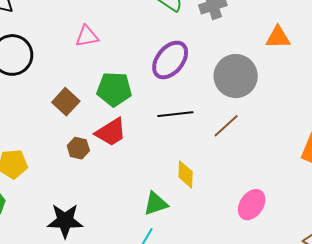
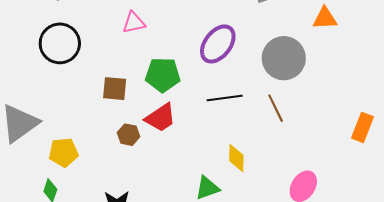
brown square: (66, 102) -> (115, 89), turned -36
brown line: (226, 126) -> (276, 108), turned -72

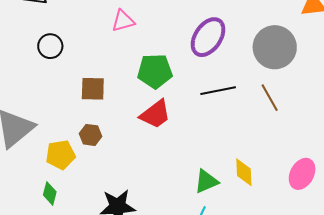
black circle: (60, 43) -> (50, 46), size x0.6
brown square: (115, 89) -> (93, 89), moved
brown hexagon: (128, 135) -> (90, 135), moved
yellow diamond: (236, 158) -> (244, 172), moved

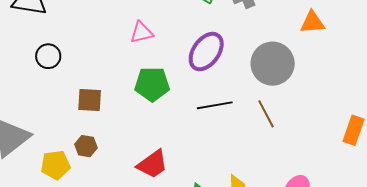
pink triangle: (123, 21) -> (142, 32), moved
red trapezoid: (155, 114) -> (152, 164), moved

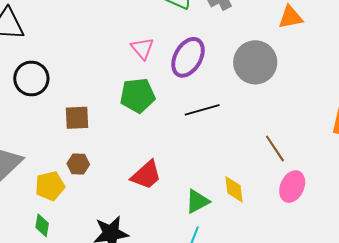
pink triangle: (142, 32) -> (142, 48), moved, turned -50
black circle: (48, 56) -> (31, 78), size x1.4
brown line: (266, 114) -> (275, 148), moved

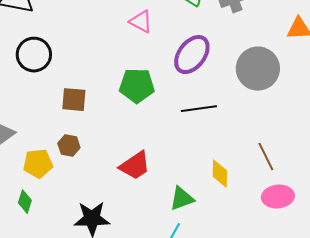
pink triangle: (142, 48) -> (141, 22), moved, turned -30
pink ellipse: (292, 187) -> (278, 197), turned 52
yellow diamond: (234, 189) -> (220, 174), moved

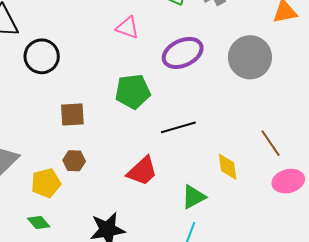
black circle: (34, 55) -> (42, 56), moved
purple ellipse: (192, 55) -> (183, 53), turned 36
black line: (199, 109) -> (178, 127), moved
green diamond: (25, 202) -> (39, 223), turned -50

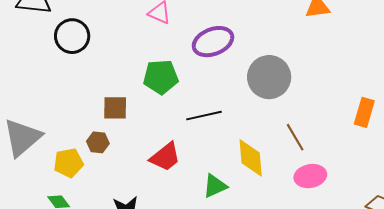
gray circle: (250, 57) -> (269, 77), moved
brown square: (72, 115) -> (115, 108), moved
yellow diamond: (228, 167) -> (251, 158), size x1.4

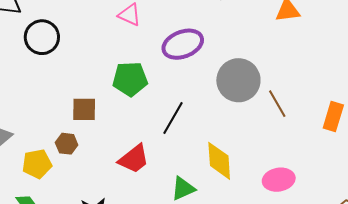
black line: (204, 116) -> (173, 118), turned -48
brown line: (295, 137) -> (277, 104), moved

